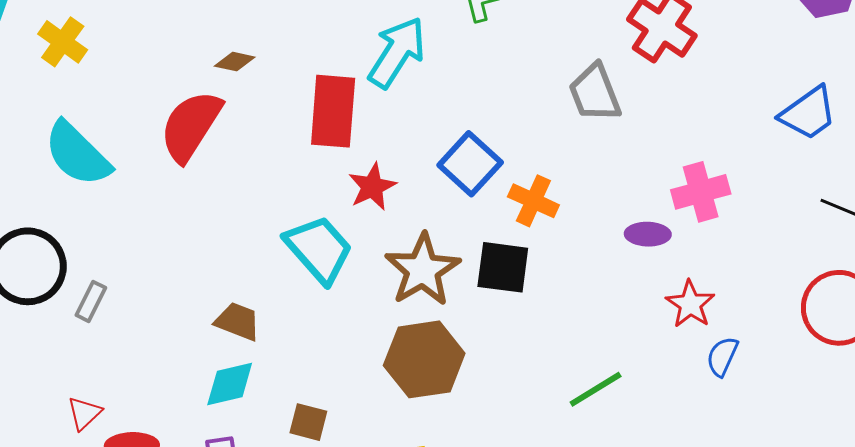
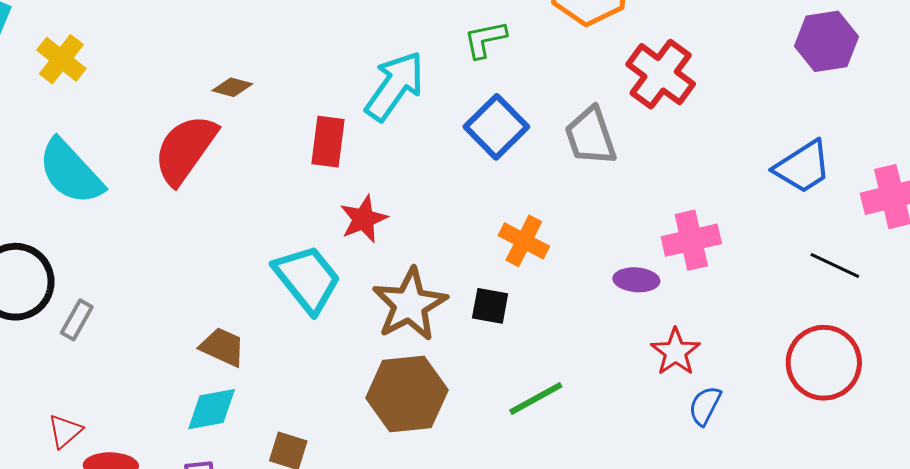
red rectangle: (333, 111) -> (328, 142), size x0.7
blue square: (470, 164) -> (496, 127), moved
black square: (503, 267) -> (490, 306), size x0.7
green line: (596, 389) -> (536, 398), moved

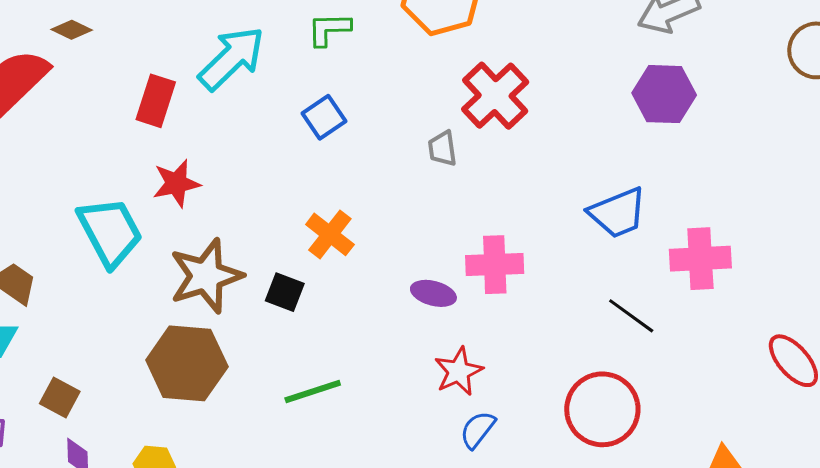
blue square: (496, 127) -> (324, 117), size x0.7
gray trapezoid: (590, 136) -> (442, 149), moved, size x0.6

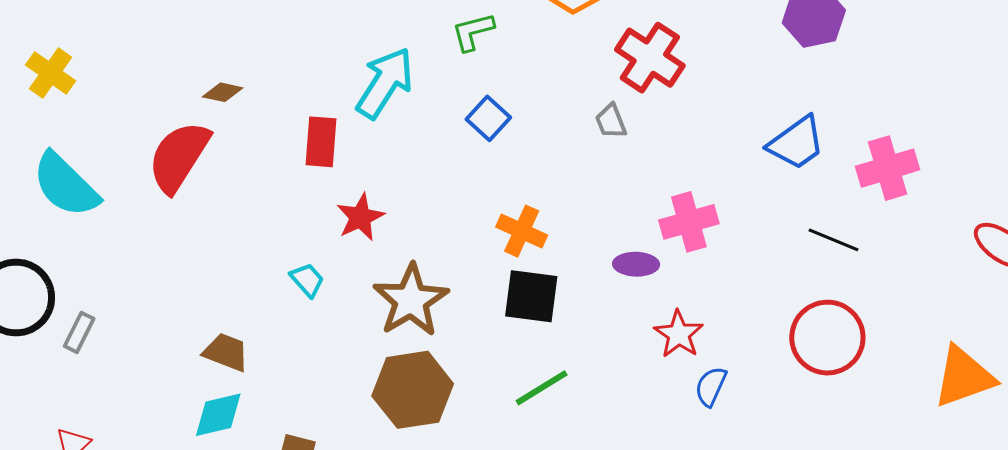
cyan trapezoid: (110, 232) -> (307, 280), size x0.5
black square: (285, 292) -> (531, 296), moved, size x1.5

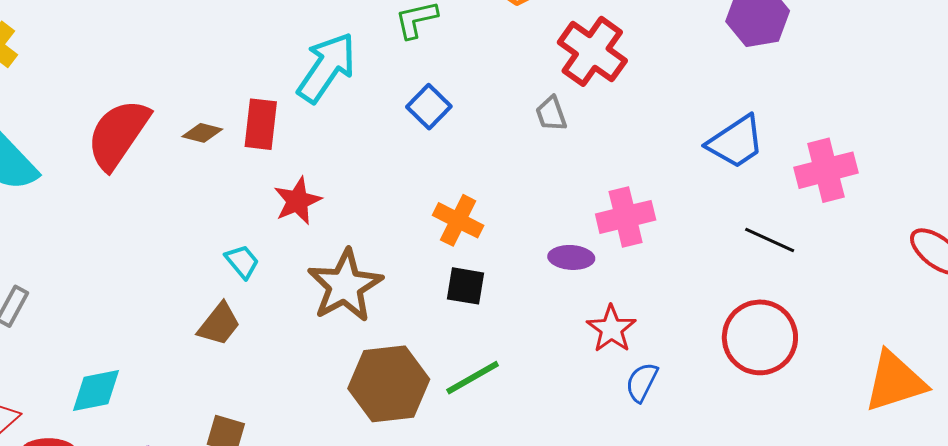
brown diamond: (223, 92) -> (202, 133), moved
black square: (531, 296) -> (466, 286), size x0.7
brown trapezoid: (226, 352) -> (219, 324), moved, turned 105
brown hexagon: (413, 390) -> (389, 384), moved
cyan diamond: (218, 415) -> (96, 390), moved

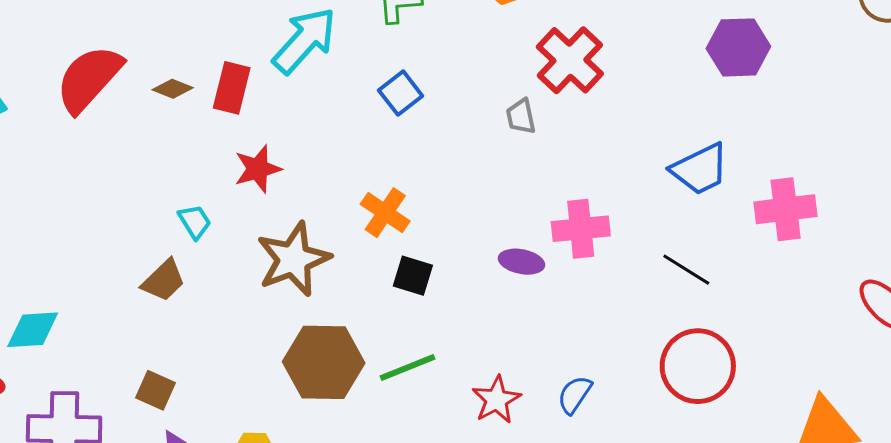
orange cross: (458, 220) -> (385, 213), moved
black line: (770, 240) -> (686, 270), moved
red star: (611, 329) -> (496, 400), moved

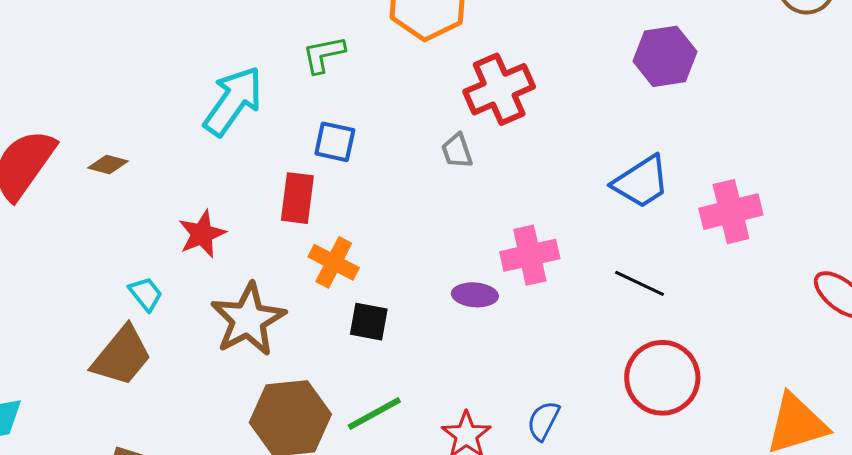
red cross: (570, 60) -> (499, 89), turned 30
red rectangle: (232, 88) -> (297, 198), moved
blue square: (401, 93) -> (335, 142), turned -33
brown trapezoid: (164, 280) -> (122, 356), size x1.4

